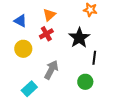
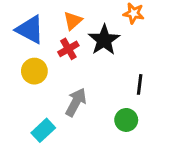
blue triangle: (20, 21) -> (30, 30), size x1.5
black star: (79, 38) -> (104, 40), moved

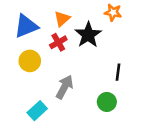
blue triangle: (30, 30) -> (26, 26), turned -50

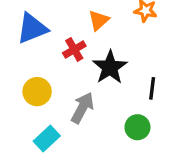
orange triangle: (62, 19) -> (99, 20), moved
black star: (88, 35) -> (110, 67), moved
yellow circle: (30, 61) -> (37, 92), moved

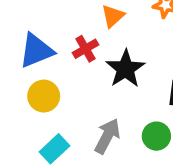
blue triangle: (32, 28) -> (36, 51), moved
gray arrow: (82, 108) -> (107, 136), moved

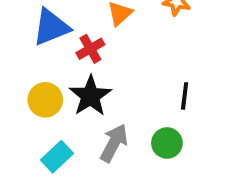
blue triangle: (36, 51) -> (51, 27), moved
black star: (125, 69) -> (90, 96), moved

